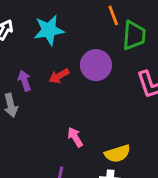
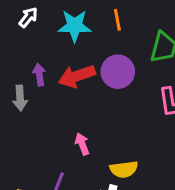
orange line: (113, 15) -> (117, 20), moved
red arrow: (59, 76) -> (77, 76), size x1.6

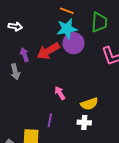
white arrow: (28, 17) -> (15, 26), moved, turned 72
orange line: (117, 20) -> (67, 11), turned -48
cyan star: (75, 26) -> (67, 29), moved

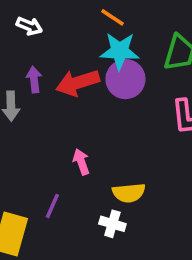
orange line: (67, 11) -> (113, 17), moved

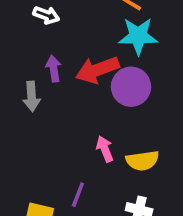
purple circle: (125, 79) -> (131, 87), moved
yellow semicircle: (129, 193) -> (142, 161), moved

